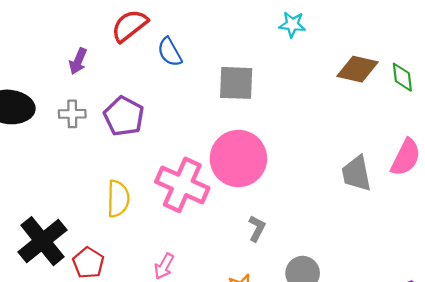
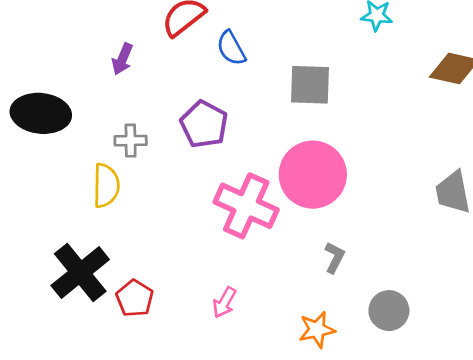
gray cross: (72, 114) -> (131, 141), moved
purple pentagon: (124, 116) -> (204, 124), moved
yellow semicircle: (118, 199) -> (106, 185), moved

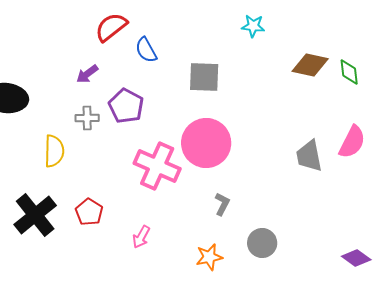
purple arrow: (122, 59) -> (87, 74), moved, turned 30
gray cross: (131, 141) -> (87, 118), moved
red pentagon: (135, 298) -> (89, 212), moved

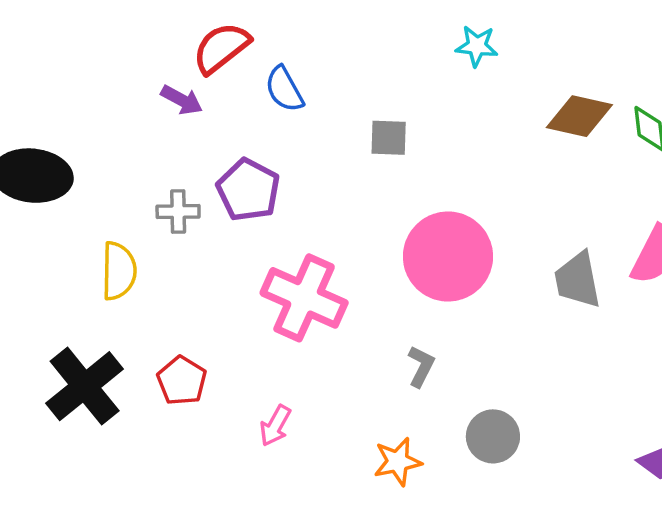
purple arrow: (87, 74) -> (182, 100), moved, turned -115
gray square: (204, 77) -> (389, 138), size x0.7
pink circle: (206, 143) -> (448, 257), moved

